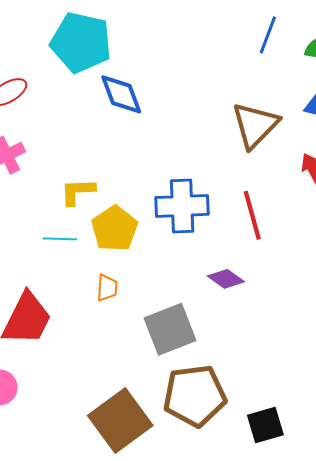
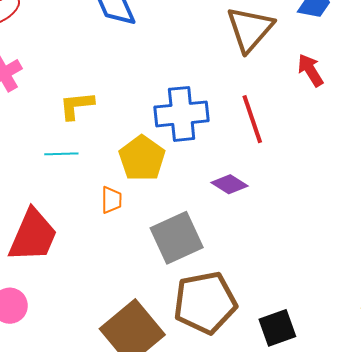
yellow pentagon: (115, 229) -> (142, 158), moved

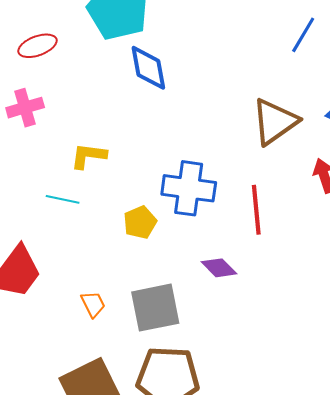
yellow pentagon: (142, 158) -> (140, 222), size x0.7
orange trapezoid: (111, 200) -> (93, 304), moved, turned -40

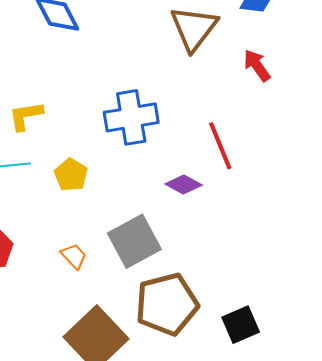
red line: (256, 210) -> (220, 146), moved
yellow pentagon: (140, 222) -> (71, 175), moved

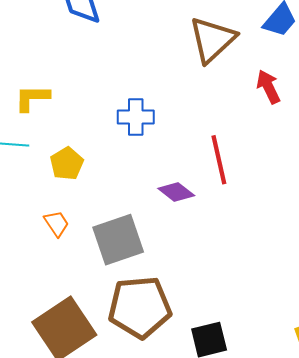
blue cross: (131, 117) -> (136, 117), size x0.7
orange trapezoid: (74, 256) -> (57, 223), moved

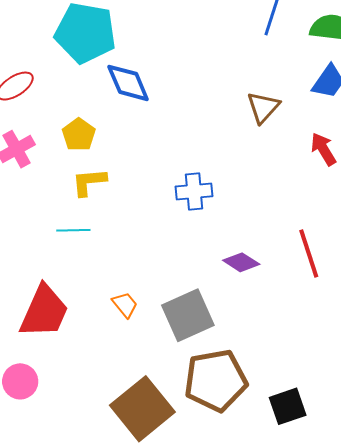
brown triangle: (212, 40) -> (263, 107), size x0.7
red line: (219, 160) -> (309, 253), moved
yellow pentagon: (67, 164) -> (79, 135), moved

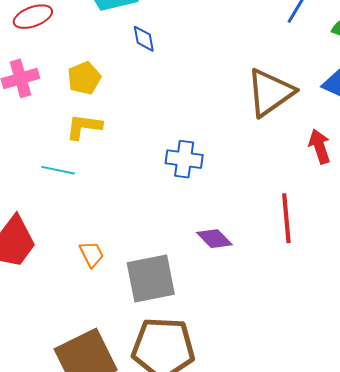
blue diamond: (128, 83) -> (144, 39), size x0.6
brown triangle: (263, 107) -> (270, 92), size x1.5
red line: (309, 253) -> (286, 218), moved

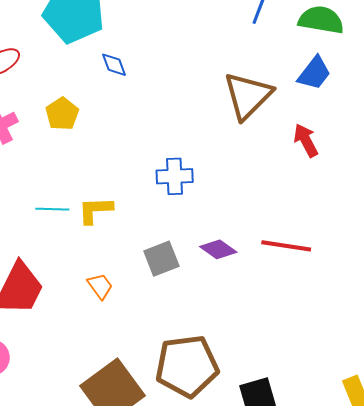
yellow L-shape: (84, 127) -> (95, 210), moved
red line: (286, 218) -> (286, 246), moved, turned -66
gray square: (151, 278) -> (161, 259), moved, size x0.7

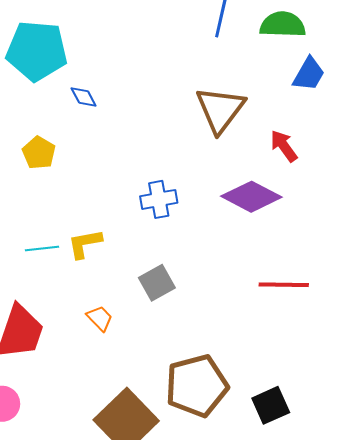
blue trapezoid: (314, 73) -> (309, 74), moved
red line: (286, 246) -> (284, 285), moved
purple diamond: (218, 249) -> (251, 197), moved, size x1.6

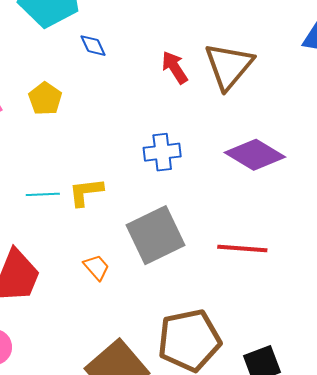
red arrow: (284, 146) -> (175, 67), moved
gray square: (157, 283) -> (156, 235), size x1.6
red line: (284, 285) -> (242, 249), moved

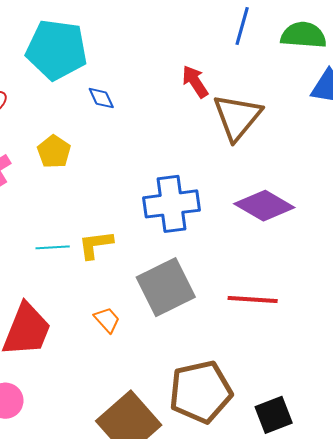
red arrow: (175, 67) -> (195, 82), moved
blue cross: (162, 152) -> (172, 204), size x1.5

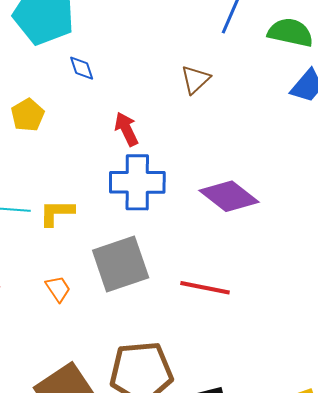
red arrow: (195, 82) -> (126, 129), moved
brown triangle: (237, 117) -> (195, 80), moved, size x0.6

